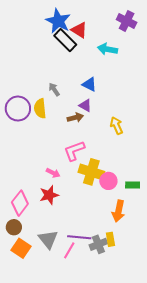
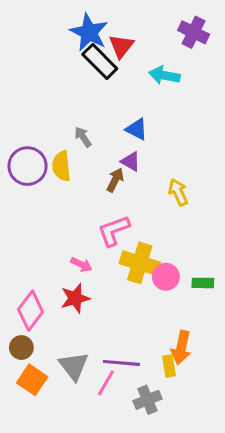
red triangle: (79, 30) -> (121, 46), turned 36
brown arrow: (75, 118) -> (115, 180), turned -49
orange arrow: (119, 211) -> (181, 348), moved
gray cross: (98, 244) -> (147, 400), moved

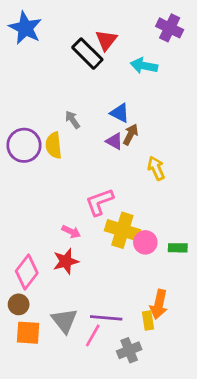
blue star: (89, 32) -> (25, 28), moved
brown arrow: (115, 180) -> (131, 134), moved
orange square: (32, 380) -> (28, 333), turned -30

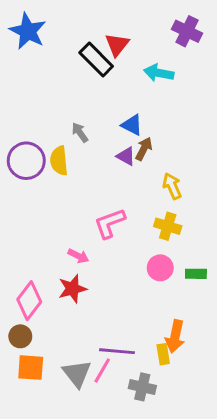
yellow cross: (122, 230) -> (168, 226), moved, size x0.7
gray triangle: (64, 321) -> (77, 374), moved
gray cross: (129, 350) -> (142, 387), turned 35

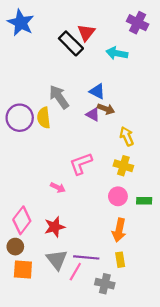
gray arrow: (80, 132) -> (59, 97), size x1.6
brown arrow: (144, 149) -> (106, 109), turned 84
red star: (72, 289) -> (55, 227), moved
orange arrow: (175, 336) -> (119, 230), moved
gray triangle: (77, 374) -> (57, 260), moved

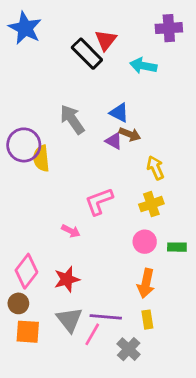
purple cross: (138, 23) -> (169, 28), turned -30
yellow semicircle: (44, 118) -> (41, 158), moved
yellow cross: (123, 166) -> (151, 204), turned -36
gray cross: (105, 284) -> (129, 349), turned 30

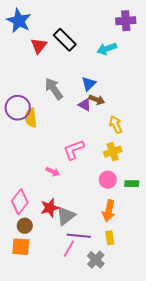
red triangle: (106, 40) -> (39, 46), moved
cyan arrow: (143, 66) -> (107, 49), turned -30
blue triangle: (119, 113) -> (89, 84), turned 49
brown circle: (18, 303) -> (25, 226), moved
gray triangle: (69, 320) -> (66, 216), moved, turned 30

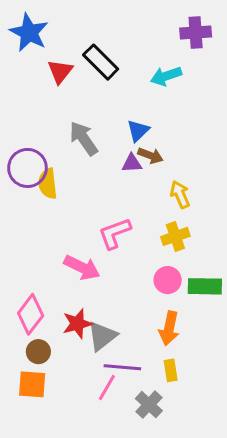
purple triangle: (85, 105) -> (132, 163), turned -32
pink arrow: (53, 172) -> (82, 268), size x1.6
green rectangle: (132, 184) -> (205, 286), size x1.5

